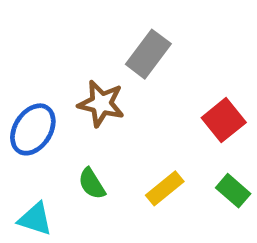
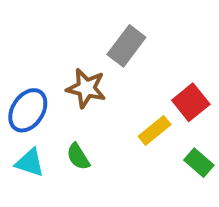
yellow rectangle: (165, 188) -> (155, 130), moved
cyan triangle: (35, 219) -> (30, 163), moved

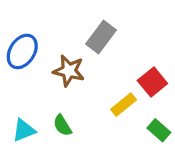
blue ellipse: (28, 110) -> (22, 51), moved
cyan triangle: (30, 163) -> (24, 130), turned -40

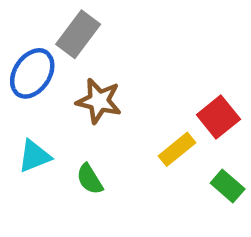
gray rectangle: (101, 37) -> (78, 34), moved
cyan triangle: (24, 130) -> (34, 156), moved

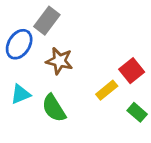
green semicircle: (90, 179) -> (54, 108), size x1.5

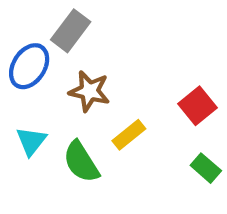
yellow rectangle: (107, 90) -> (129, 135), moved
cyan triangle: (21, 94) -> (31, 141), turned -30

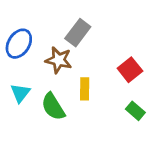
gray rectangle: (71, 31) -> (78, 33), moved
yellow rectangle: (129, 135) -> (85, 89), turned -50

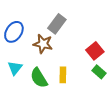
yellow rectangle: (85, 89) -> (63, 75), moved
green rectangle: (135, 111) -> (99, 72), moved

